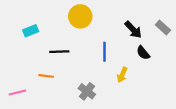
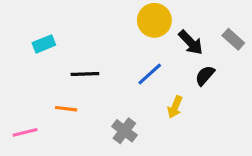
yellow circle: (80, 16) -> (154, 20), moved
blue line: (105, 52) -> (150, 74), turned 48
black semicircle: (143, 53) -> (205, 76), turned 80

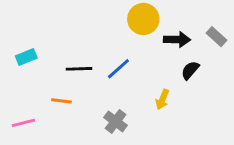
black arrow: (191, 42) -> (177, 39), turned -45
cyan rectangle: (44, 44) -> (26, 57), moved
blue line: (150, 74) -> (118, 69), moved

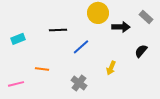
gray rectangle: (216, 37) -> (146, 17), moved
black line: (79, 69) -> (58, 30), moved
black semicircle: (190, 70) -> (141, 51), moved

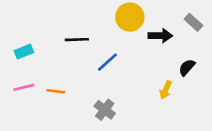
yellow arrow: (111, 68) -> (166, 90), moved
pink line: (16, 84) -> (24, 87), moved

